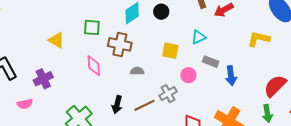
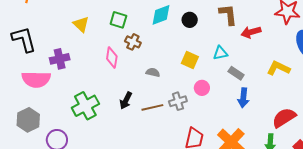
brown cross: (120, 44) -> (133, 42), moved, size x0.7
gray rectangle: (211, 62) -> (236, 73), moved
pink semicircle: (25, 104) -> (36, 79), size x1.8

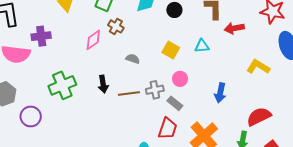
pink diamond: (112, 58) -> (93, 40), turned 40
gray rectangle: (236, 73) -> (175, 103), moved
black arrow: (126, 101) -> (103, 84), turned -42

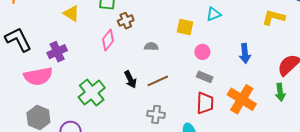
brown cross: (116, 26) -> (126, 21), turned -35
gray cross: (155, 90) -> (156, 114), moved, turned 36

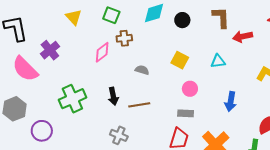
cyan triangle: (214, 14) -> (218, 61), moved
purple cross: (57, 52) -> (50, 50), turned -30
pink semicircle: (38, 76) -> (25, 69), turned 40
gray rectangle: (205, 77) -> (186, 113), turned -35
gray cross: (156, 114) -> (119, 135), moved

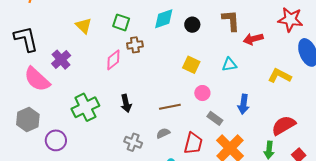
gray semicircle: (142, 70) -> (163, 133), moved, turned -40
brown line: (139, 105) -> (170, 107), moved
gray rectangle: (186, 113) -> (215, 118), moved, turned 35

